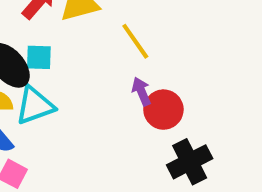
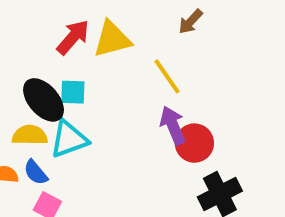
purple arrow: (141, 91) -> (173, 125), size x1.4

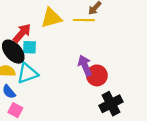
red arrow: (73, 37) -> (22, 33), moved
yellow line: (167, 76) -> (84, 20), moved, turned -54

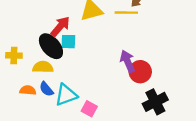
cyan triangle: (27, 73) -> (66, 95), moved
pink square: (15, 110) -> (89, 109), moved

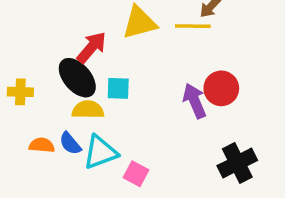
cyan square: (68, 42) -> (118, 88), moved
yellow semicircle: (43, 67) -> (88, 110), moved
red circle: (140, 72) -> (221, 88), moved

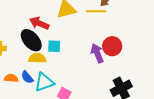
red arrow: (92, 47) -> (39, 23), turned -108

